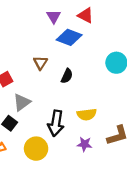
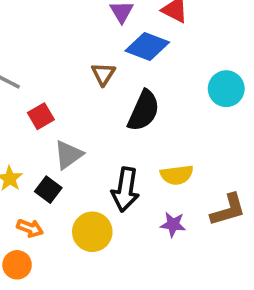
brown triangle: (40, 63) -> (103, 74), moved
black semicircle: (67, 76) -> (144, 111), size x1.6

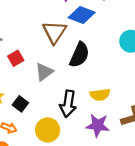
brown triangle: (103, 74) -> (54, 32), size x1.6
gray triangle: (68, 155) -> (44, 72), moved
purple star: (173, 224) -> (98, 125), size x1.5

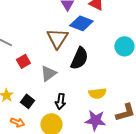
black arrow: (68, 104) -> (60, 101), moved, size x0.7

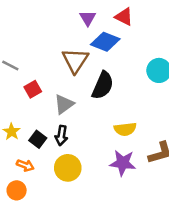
black arrow: (60, 101) -> (61, 135), moved

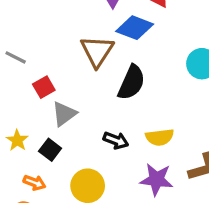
gray triangle: (64, 104) -> (64, 114), moved
black arrow: (61, 135) -> (116, 140), moved, turned -78

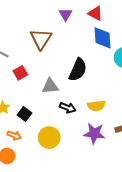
blue diamond: (135, 28) -> (103, 38), moved, turned 65
brown triangle: (97, 51) -> (41, 39), moved
gray triangle: (64, 114) -> (50, 86), moved, turned 30

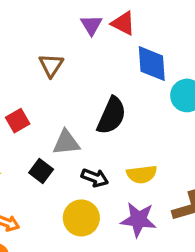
red triangle: (95, 13) -> (123, 23), moved
brown triangle: (41, 39) -> (51, 65), size x0.7
black square: (24, 114) -> (41, 171), moved
yellow circle: (49, 138) -> (81, 218), moved

